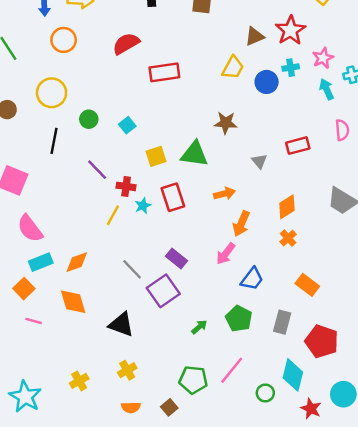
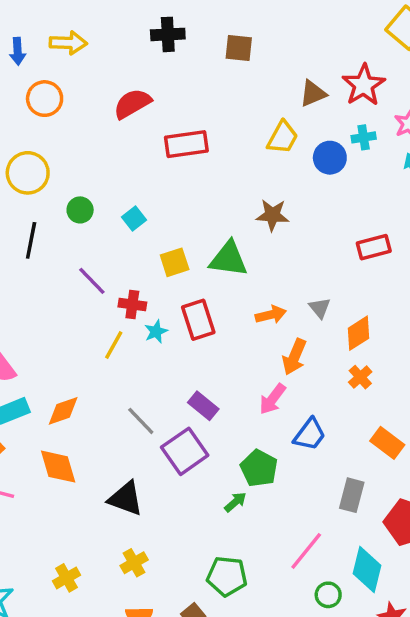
gray triangle: (259, 161) -> (320, 308), moved
green pentagon: (239, 319) -> (259, 468), moved
pink line: (232, 370) -> (306, 551), moved

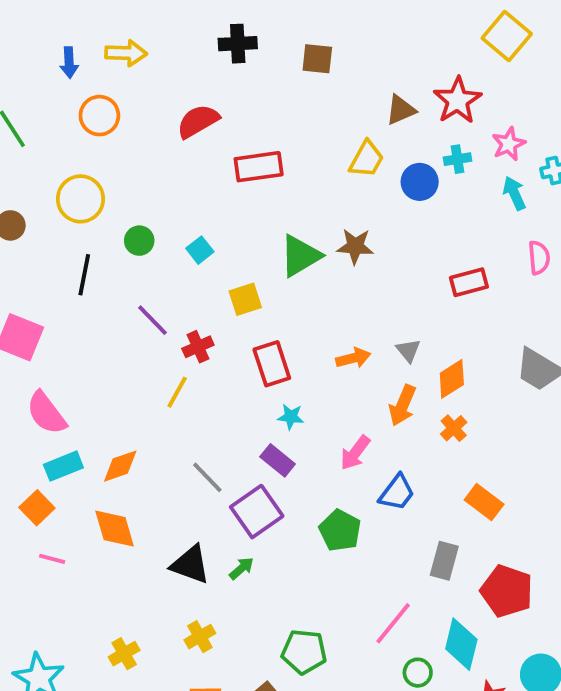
green triangle: (229, 259) -> (300, 256), moved, turned -39
red cross: (132, 304) -> (198, 347), turned -32
cyan star: (156, 332) -> (291, 417), moved, turned 30
orange arrow: (294, 357) -> (403, 405), moved
green arrow: (235, 502) -> (242, 568), moved

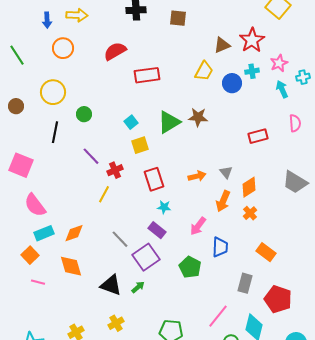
cyan square: (200, 250) -> (131, 122), moved
blue trapezoid: (397, 493) -> (220, 247), turned -35

